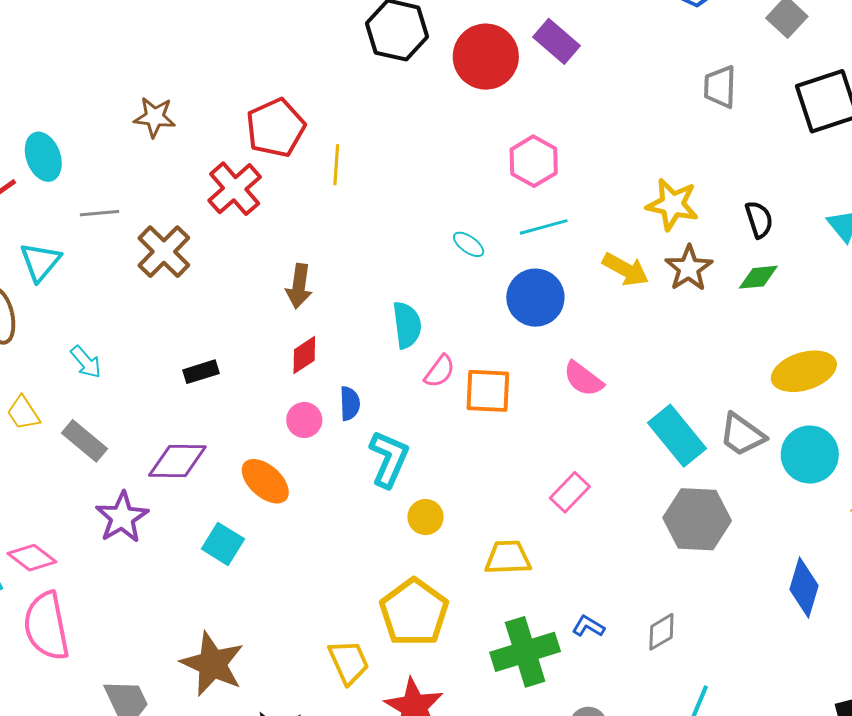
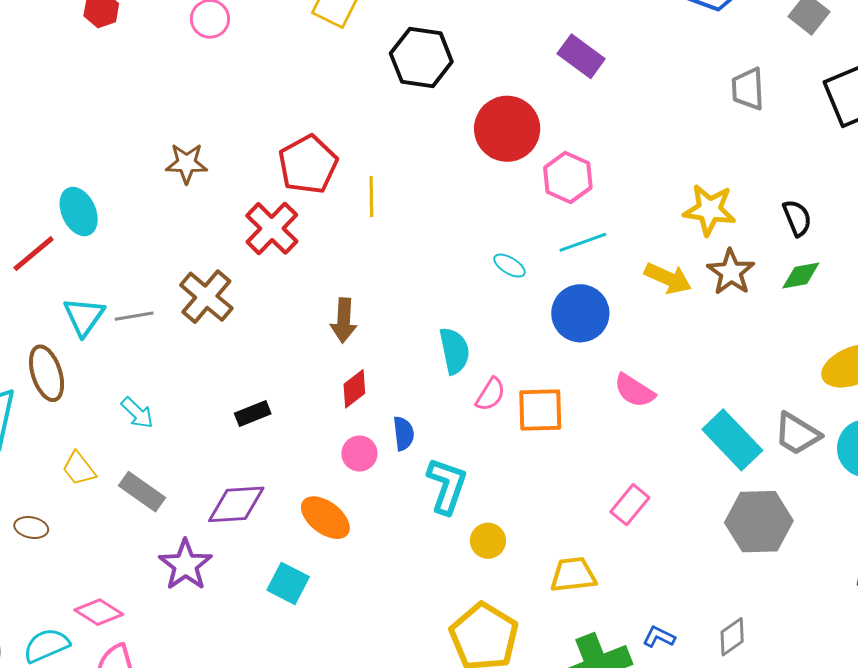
red circle: (486, 57) -> (507, 129), moved
gray line: (99, 213) -> (134, 316), moved

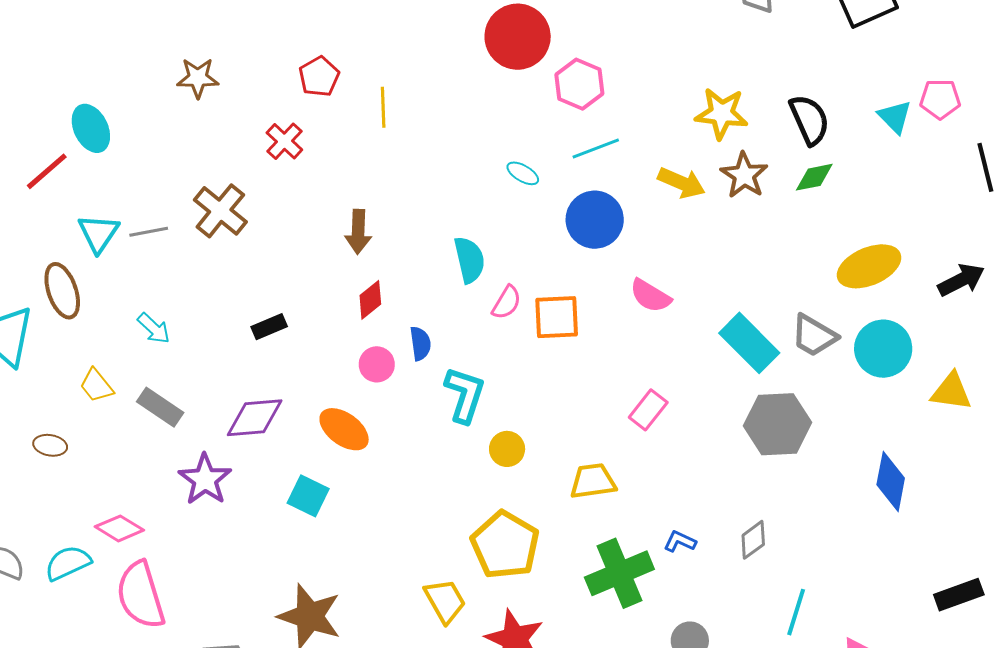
red pentagon: (308, 165) -> (319, 77), size x0.7
black semicircle: (797, 218) -> (809, 120), size x1.4
red cross: (272, 228) -> (284, 141), size x0.7

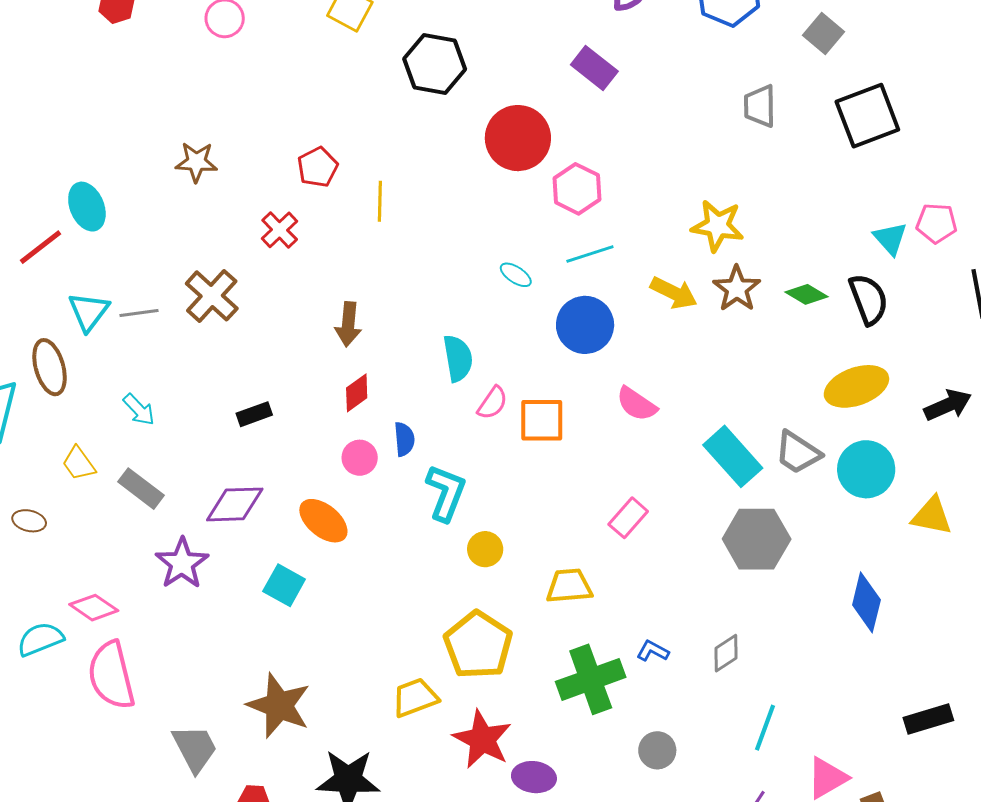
black semicircle: (809, 120) -> (868, 299), moved
green diamond: (814, 177) -> (807, 294), turned 39
yellow trapezoid: (445, 601) -> (415, 698), turned -84

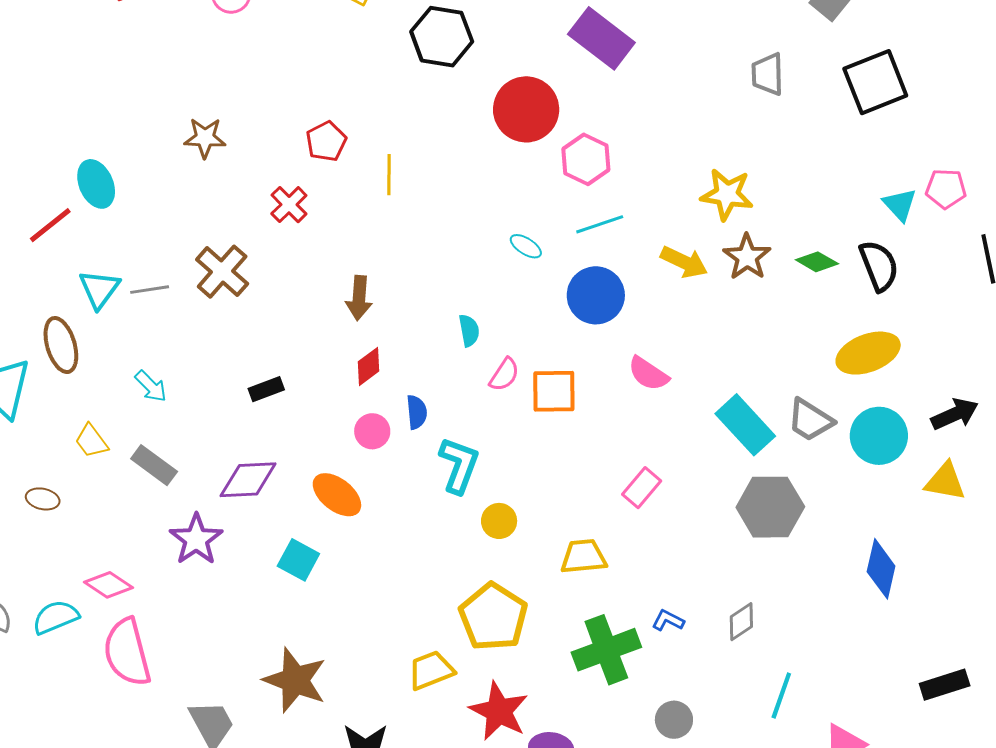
purple rectangle: (594, 68) -> (601, 38), size x1.4
cyan semicircle: (458, 358) -> (469, 330), size x0.7
black arrow: (948, 405) -> (955, 414), moved

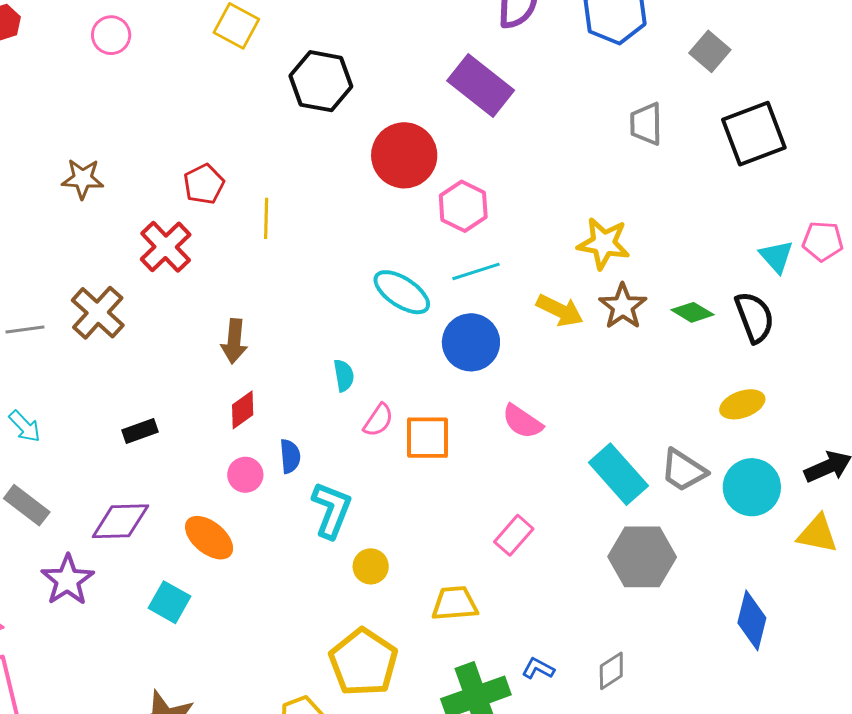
red cross: (289, 205) -> (166, 247), size x1.4
cyan ellipse: (526, 246) -> (402, 292), size x1.8
yellow ellipse: (868, 353) -> (742, 404), size x0.7

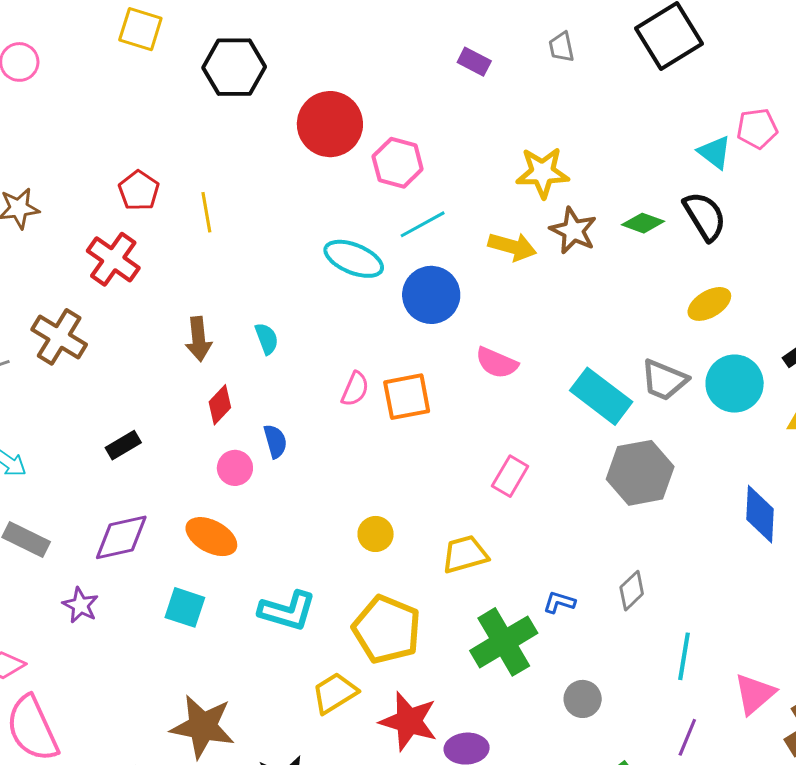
purple rectangle: (481, 86) -> (474, 62), moved, size x0.5
gray trapezoid: (646, 124) -> (561, 47), size x0.7
cyan semicircle: (344, 375) -> (267, 339), moved
cyan L-shape: (332, 510) -> (287, 611), moved, turned 96
purple star: (67, 580) -> (80, 605), size x0.7

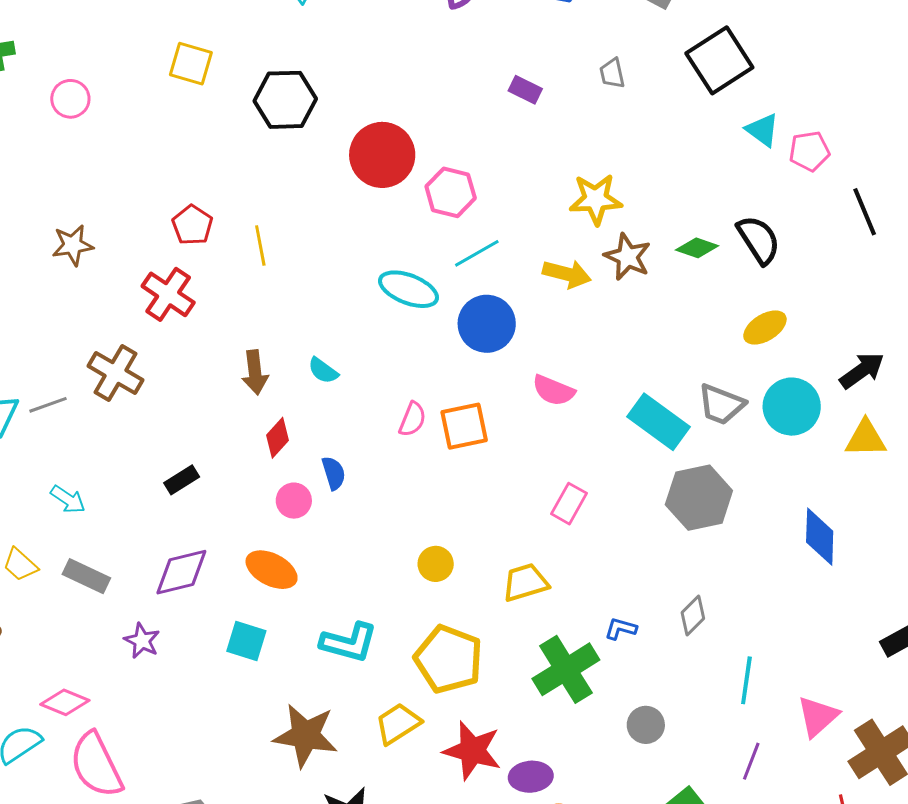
cyan triangle: (715, 152) -> (762, 130), moved
cyan semicircle: (267, 339) -> (323, 371), turned 148
brown star: (203, 727) -> (305, 735), moved

